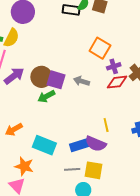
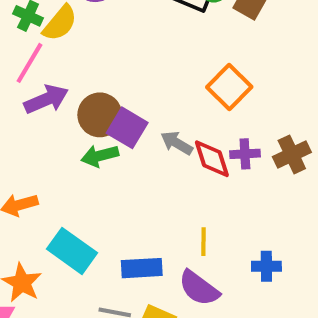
purple cross: (114, 66) -> (245, 154), moved
red diamond: (117, 82) -> (212, 159), moved, turned 65
purple semicircle: (96, 144) -> (199, 288), moved

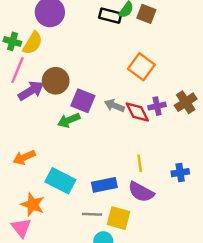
brown circle: (100, 115) -> (56, 81), moved

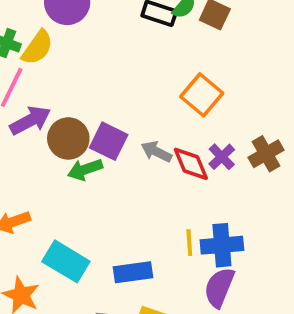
brown circle: (56, 81) -> (68, 138), moved
purple cross: (157, 106) -> (222, 157), turned -36
blue cross: (180, 173) -> (222, 245), moved, size x1.5
purple semicircle: (141, 192) -> (219, 287), moved, turned 80

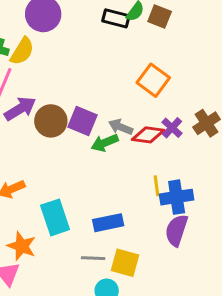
red diamond: (191, 164) -> (148, 135), turned -56
green arrow: (85, 170) -> (105, 143), moved
yellow line: (189, 243) -> (156, 186), moved
cyan rectangle: (66, 261) -> (55, 217), turned 44

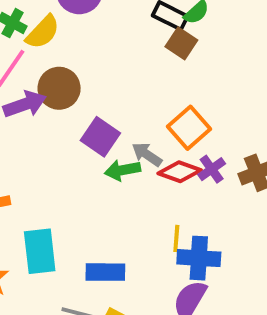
brown square: (160, 16) -> (181, 43), moved
orange square: (153, 80) -> (189, 128), moved
brown circle: (51, 121) -> (59, 88), moved

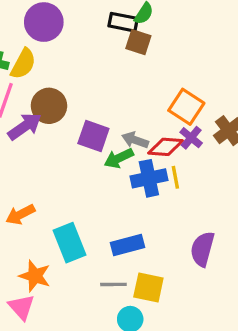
orange square: (189, 128) -> (186, 107), moved
yellow line: (176, 238) -> (175, 177), moved
blue cross: (199, 258) -> (149, 178), moved

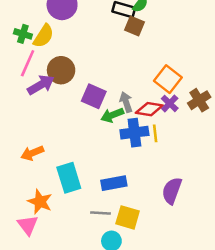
gray arrow: (135, 140) -> (126, 102), turned 48

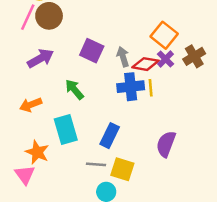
brown circle: (61, 70) -> (49, 16), moved
purple arrow: (41, 85) -> (40, 58), moved
green arrow: (112, 115) -> (74, 89), moved, turned 70
blue rectangle: (114, 183) -> (110, 136), turned -55

